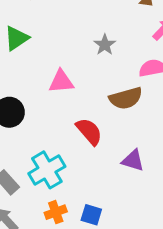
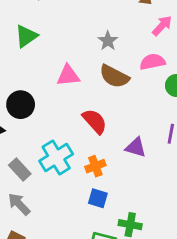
brown semicircle: (126, 98) -> (114, 76), moved, turned 44
orange cross: (56, 212) -> (95, 166), moved

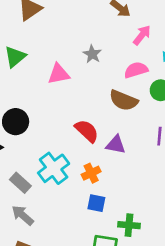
pink triangle: (68, 75) -> (59, 74), moved
brown semicircle: (114, 76) -> (124, 100), moved
purple triangle: (136, 147) -> (116, 145), moved

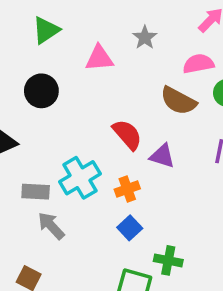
black circle: (16, 122) -> (41, 91), moved
gray rectangle: (20, 183) -> (36, 192), turned -45
blue square: (96, 203) -> (130, 228), turned 30
gray arrow: (23, 215) -> (51, 226), moved

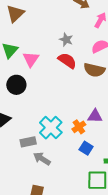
pink triangle: (99, 58) -> (31, 59), moved, turned -36
red semicircle: (127, 135) -> (67, 61), moved
purple triangle: (162, 156) -> (95, 116), moved

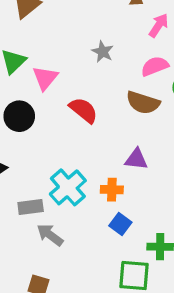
red semicircle: (67, 61) -> (83, 110), moved
purple triangle: (95, 116) -> (136, 159), moved
orange cross: (79, 127) -> (112, 190), turned 32

